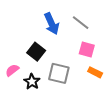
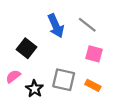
black square: (36, 52) -> (27, 48), moved
orange rectangle: (95, 72) -> (93, 85), moved

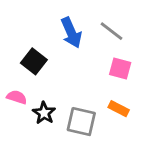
pink semicircle: (13, 76) -> (17, 97), turned 56
gray square: (64, 80) -> (81, 122), moved

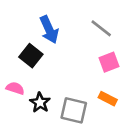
blue arrow: (71, 33) -> (49, 30), moved
pink square: (120, 68) -> (109, 62), turned -36

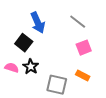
black star: (40, 103) -> (31, 67), moved

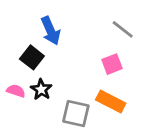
gray line: (78, 22) -> (123, 29), moved
orange rectangle: (83, 76) -> (111, 101), size x1.5

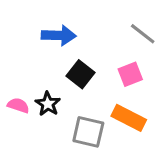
blue arrow: (51, 31) -> (59, 35), turned -64
black square: (32, 57) -> (80, 74), moved

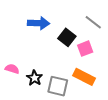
black square: (80, 74) -> (67, 37), moved
black star: (48, 104) -> (34, 78), moved

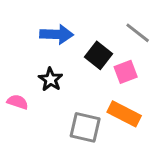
black star: (34, 78) -> (51, 79), moved

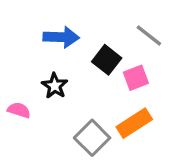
orange rectangle: (124, 114) -> (134, 123), turned -60
gray square: (85, 127) -> (92, 138), turned 32

